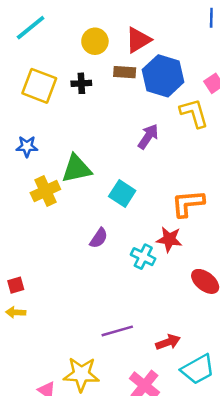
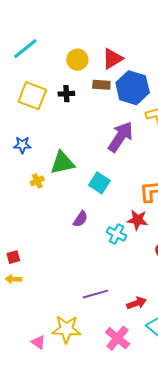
purple arrow: (148, 137) -> (120, 137), size x1.5
yellow cross: (45, 191) -> (37, 181), size x0.6

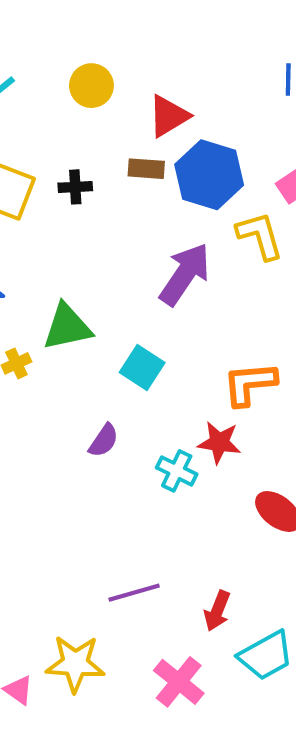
yellow circle: (77, 60) -> (91, 86), moved
red arrow: (137, 303) -> (217, 611), turned 132

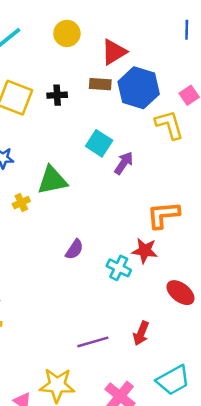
purple arrow: (185, 274) -> (124, 163), moved, size x0.6
cyan square: (142, 367) -> (99, 143), moved
red arrow: (217, 611) -> (141, 333), moved

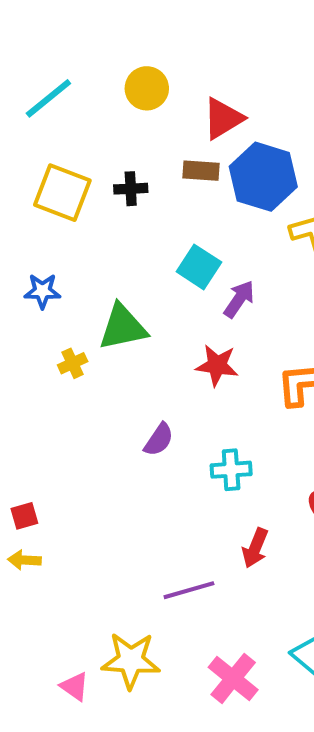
red star: (145, 251) -> (217, 365), moved
cyan cross: (119, 268) -> (231, 470), turned -30
red arrow: (141, 333) -> (255, 548), moved

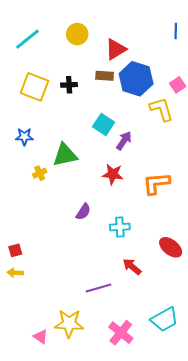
red arrow: (255, 548) -> (132, 267), turned 108

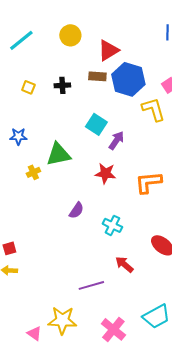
yellow square: (35, 87) -> (28, 87), size x0.5
cyan cross: (120, 227) -> (112, 225), turned 30

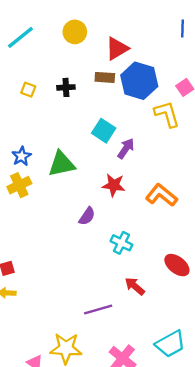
blue star: (18, 136) -> (22, 156), moved, turned -30
yellow cross: (33, 172) -> (19, 185), moved, size x1.5
orange L-shape: (148, 182) -> (161, 195), turned 44
purple semicircle: (76, 210) -> (87, 216), moved

